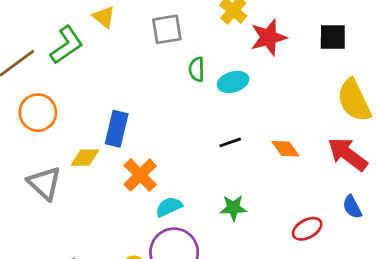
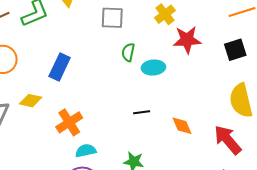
black square: (333, 37) -> (235, 50), turned -30
blue rectangle: (117, 129) -> (60, 67), moved

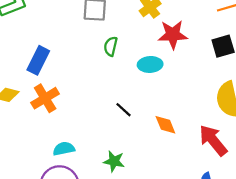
cyan ellipse: (153, 68) -> (150, 64), moved
black line: (142, 112) -> (123, 110), turned 49
orange cross: (69, 122) -> (45, 98), moved

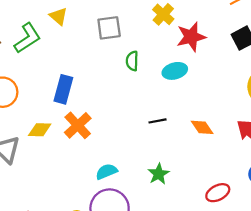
black line: (123, 110) -> (158, 121), turned -42
green star: (114, 161) -> (159, 174), turned -30

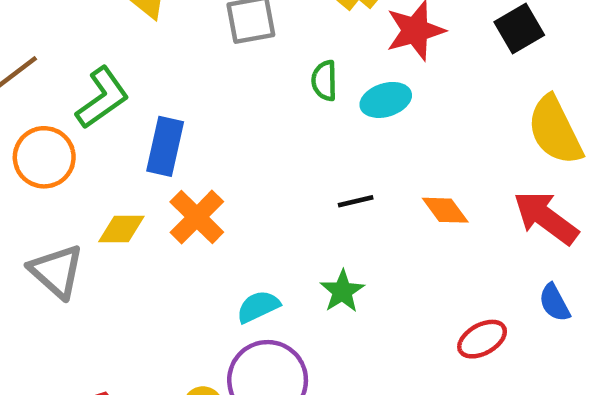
green L-shape: (27, 38) -> (102, 98), moved
green semicircle: (132, 61) -> (324, 81), moved
green star: (159, 174) -> (342, 291), moved

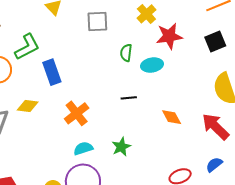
blue rectangle: (165, 146) -> (52, 72), turned -40
black line: (356, 201) -> (129, 98), moved
orange cross: (197, 217) -> (77, 113), moved
blue semicircle: (554, 303) -> (214, 165), turned 72

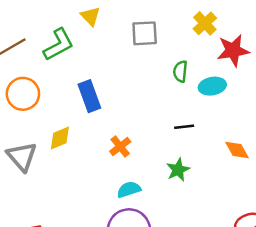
green L-shape: (27, 47) -> (59, 45), moved
yellow diamond: (28, 106) -> (60, 138), turned -30
orange cross: (77, 113) -> (120, 147), size x0.7
green star: (121, 147) -> (178, 170), moved

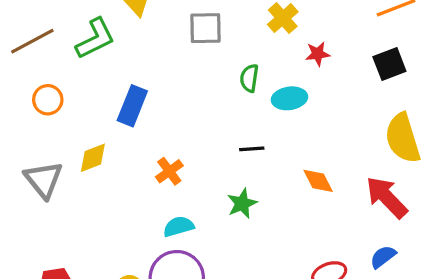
red star: (233, 50) -> (318, 54), size x0.6
orange circle: (23, 94) -> (48, 100), size x0.7
blue rectangle: (89, 96) -> (132, 106), turned 40

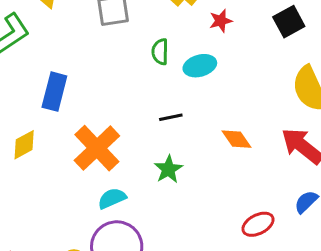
orange cross: (169, 171) -> (97, 148), size x1.8

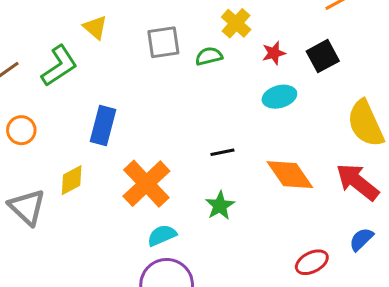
black square: (289, 22) -> (323, 56), moved
green semicircle: (160, 52) -> (209, 56), moved, turned 75
cyan ellipse: (200, 66) -> (279, 97), moved
orange diamond: (236, 139) -> (290, 175), size x1.5

